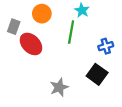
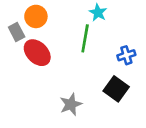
orange circle: (42, 14) -> (36, 16), moved
gray rectangle: (14, 27) -> (17, 32), turned -48

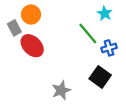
cyan star: (98, 13) -> (105, 13), moved
green line: (85, 38) -> (88, 33), moved, turned -50

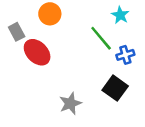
orange circle: (31, 14) -> (50, 14), moved

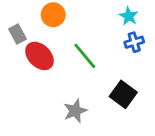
green line: (101, 38) -> (85, 56), moved
blue cross: (125, 55) -> (134, 42), moved

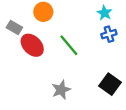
gray rectangle: (18, 34) -> (14, 27), turned -32
black square: (123, 94) -> (110, 84), moved

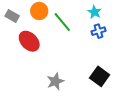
gray rectangle: (14, 27) -> (12, 16), moved
green line: (69, 45) -> (62, 22), moved

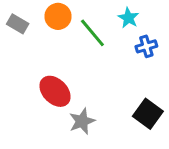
cyan star: (95, 12) -> (128, 18), moved
red ellipse: (29, 41) -> (55, 91), moved

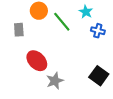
gray rectangle: (18, 24) -> (19, 30), moved, turned 56
blue cross: (146, 46) -> (98, 31), turned 32

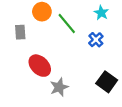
cyan star: (86, 12) -> (101, 13), moved
blue cross: (98, 31) -> (96, 40), moved, turned 32

